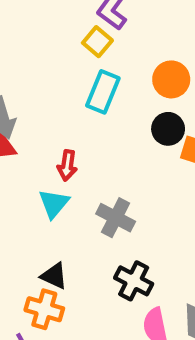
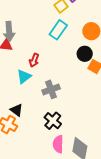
gray cross: (116, 218) -> (51, 89), turned 30

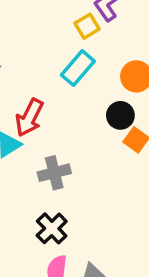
red arrow: (34, 60) -> (29, 118), size x1.5

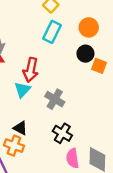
gray cross: (54, 173) -> (55, 99), turned -30

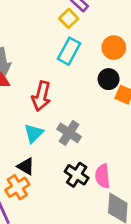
cyan triangle: (22, 90) -> (34, 133), moved
orange cross: (14, 146) -> (17, 187), turned 36
pink semicircle: (72, 158) -> (103, 176), moved

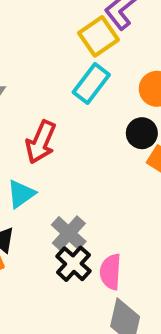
yellow square: (69, 18) -> (99, 36), size x1.4
gray cross: (69, 133) -> (69, 233), moved

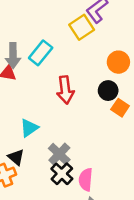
cyan rectangle: (91, 84) -> (41, 53), moved
red arrow: (41, 142) -> (65, 90), moved, turned -32

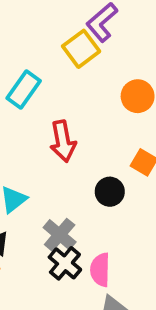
black circle: (108, 91) -> (110, 192), moved

